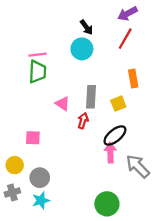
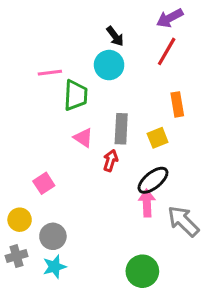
green trapezoid: (37, 72) -> (76, 95), moved
pink square: (33, 138) -> (44, 183), turned -35

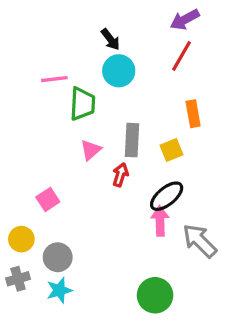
black arrow: (115, 36) -> (110, 39), moved
pink triangle: (83, 138) -> (91, 150), turned 45

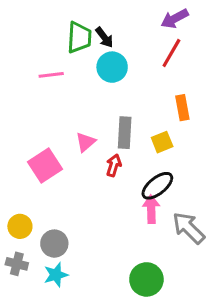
green trapezoid: (82, 104) -> (79, 37), moved
pink square: (48, 199) -> (45, 165), moved, size x1.5
gray cross: (18, 279) -> (17, 264), turned 30

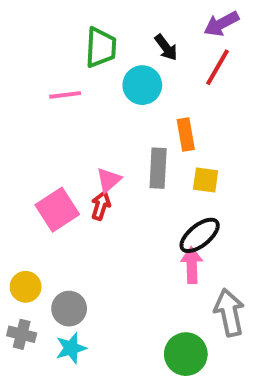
black arrow: (104, 37) -> (166, 47), moved
orange rectangle: (182, 108) -> (186, 134), moved
yellow square: (162, 142) -> (206, 180), turned 30
red arrow: (114, 165) -> (101, 206), moved
gray arrow: (189, 228) -> (229, 313), moved, turned 33

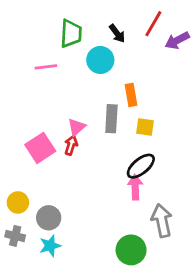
purple arrow: (221, 24) -> (177, 40), moved
red line: (217, 67) -> (153, 24), moved

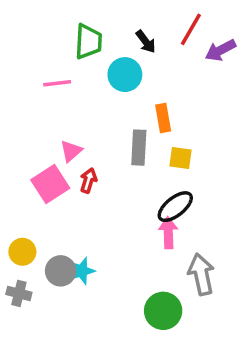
pink triangle: (77, 127) -> (71, 151), moved
cyan star: (50, 246) -> (81, 271), moved

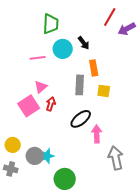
black arrow: (146, 42) -> (84, 43), moved
cyan circle: (125, 75) -> (63, 49), moved
pink line: (57, 83) -> (38, 58), moved
black ellipse: (175, 207) -> (81, 119), moved
green circle: (163, 311) -> (65, 179), moved

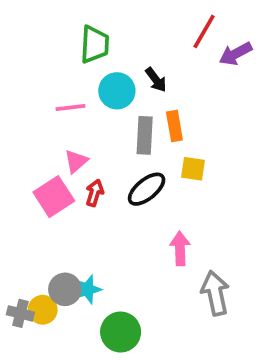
gray rectangle: (80, 85) -> (145, 135), moved
black ellipse: (81, 119) -> (147, 189), moved
yellow circle: (13, 145) -> (43, 310), moved

